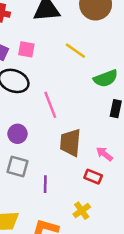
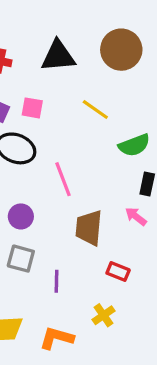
pink arrow: (104, 154) -> (136, 216), moved

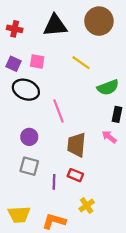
red rectangle: (118, 272) -> (75, 175), moved

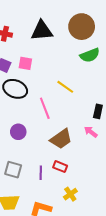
yellow line: (81, 63) -> (65, 87), moved
green semicircle: (108, 87) -> (90, 55), moved
brown trapezoid: (76, 145) -> (61, 139), turned -130
gray square: (29, 166) -> (13, 170), moved

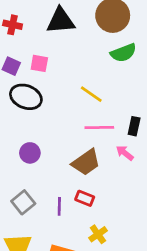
pink line: (45, 108) -> (99, 128), moved, turned -70
gray square: (13, 170) -> (23, 202), turned 36

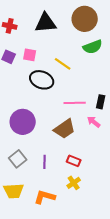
yellow line: (91, 94) -> (63, 64), moved
black ellipse: (26, 97) -> (42, 80), moved
purple circle: (30, 153) -> (23, 122), size x1.6
red rectangle: (85, 198) -> (74, 161), moved

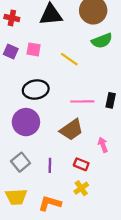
black ellipse: (42, 80) -> (36, 90), moved, turned -30
pink arrow: (94, 122) -> (103, 145), moved, turned 32

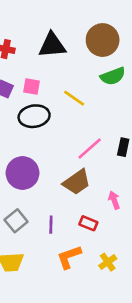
black ellipse: (36, 90) -> (34, 116), moved
pink line: (82, 101) -> (90, 148), turned -40
yellow cross: (81, 188) -> (108, 262), moved
orange L-shape: (50, 203) -> (69, 257), moved, turned -35

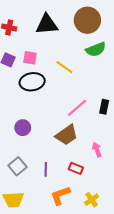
purple circle: (22, 173) -> (23, 128), size x0.6

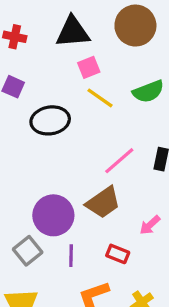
green semicircle: (96, 49) -> (148, 91), moved
pink square: (30, 58) -> (89, 67), moved, turned -32
purple circle: (23, 128) -> (53, 215), moved, size x1.6
pink arrow: (97, 150) -> (150, 225), turned -112

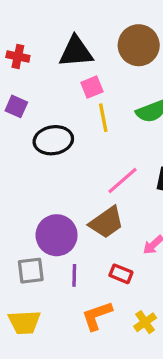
yellow line: (100, 98) -> (103, 118), turned 44
gray square: (28, 251) -> (31, 271), turned 32

